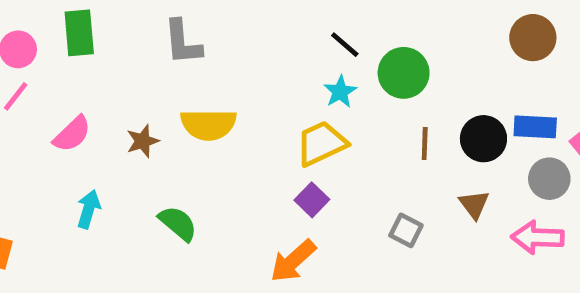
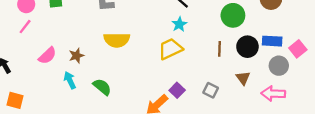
green circle: (404, 73) -> (233, 15), moved
pink semicircle: (72, 134) -> (47, 56), moved
brown star: (143, 141) -> (76, 56), moved
purple square: (312, 200) -> (177, 90), moved
cyan arrow: (89, 209) -> (70, 80), moved, turned -42

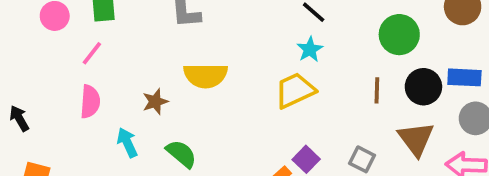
pink line: (25, 27) -> (92, 53), moved
pink semicircle: (47, 56) -> (90, 102), turned -42
brown star: (76, 56) -> (155, 102), moved
brown triangle: (243, 78) -> (416, 139), size x1.5

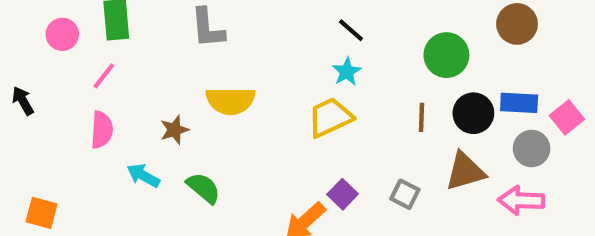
black arrow: (19, 118) -> (23, 101), moved
brown triangle: (416, 139) -> (465, 171), turned 51
cyan arrow: (127, 143) -> (143, 176), turned -36

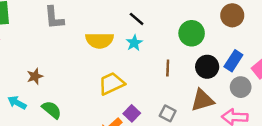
yellow semicircle: (230, 101) -> (100, 40), moved
blue rectangle: (519, 103) -> (233, 61), turned -60
yellow trapezoid: (330, 117) -> (111, 83), moved
brown line: (421, 117) -> (168, 68), moved

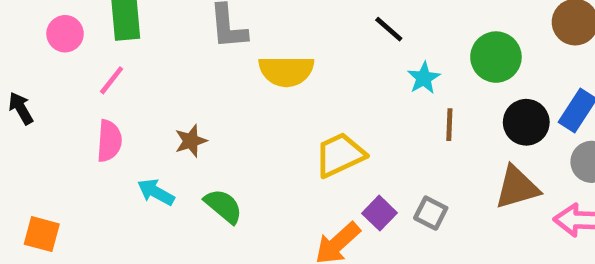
yellow semicircle: (100, 40) -> (286, 71), moved
cyan star: (134, 43) -> (424, 78), moved
gray square: (168, 113) -> (431, 213), moved

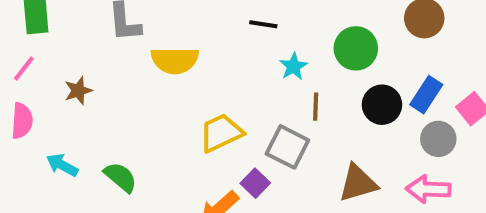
black line: (389, 29) -> (263, 24), turned -32
brown star: (191, 141) -> (78, 91), moved
brown triangle: (517, 187) -> (358, 183), moved
gray square: (431, 213) -> (287, 147), moved, size x1.5

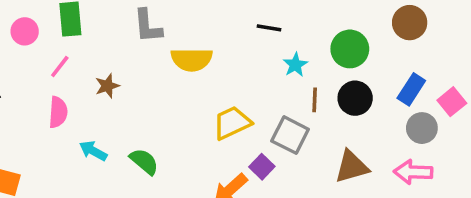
black circle: (382, 105) -> (355, 98), moved

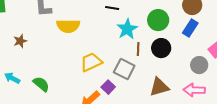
cyan star: (295, 65) -> (127, 29), size x1.5
blue rectangle: (411, 89) -> (190, 28), moved

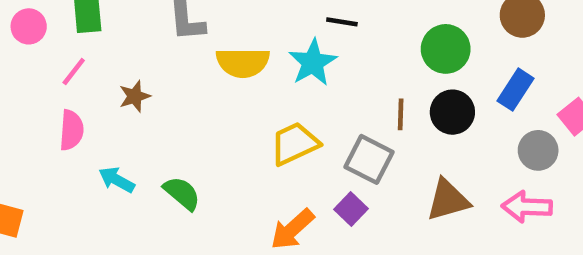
blue rectangle: (190, 28) -> (516, 90), moved
cyan star: (127, 29) -> (313, 62), moved
purple square: (108, 87) -> (351, 209), moved

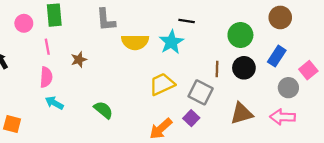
pink line: (74, 72) -> (47, 47), turned -49
cyan arrow: (117, 180) -> (54, 103), moved

